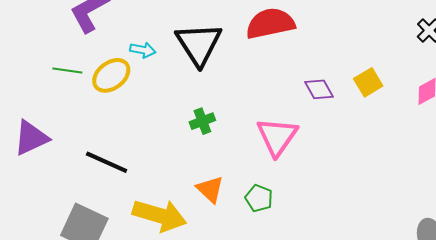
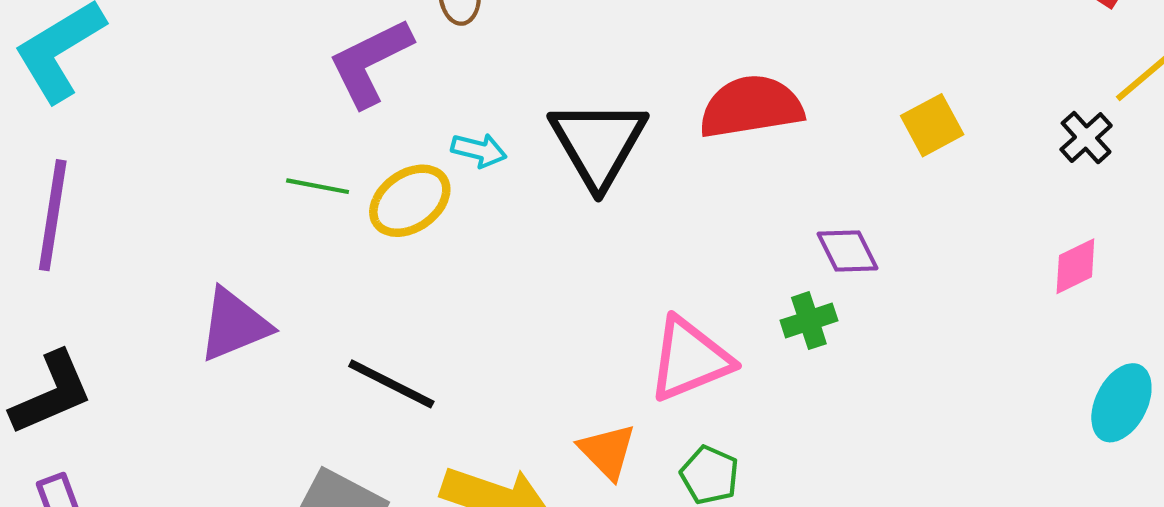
yellow square: (368, 82) -> (932, 125), moved
green cross: (202, 121) -> (809, 321), moved
pink triangle: (277, 137) -> (690, 359), moved, turned 30

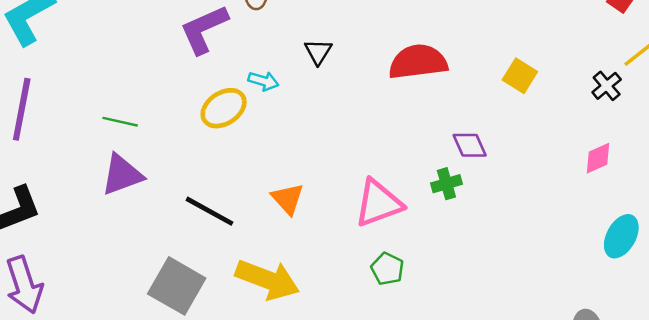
yellow square: (932, 125) -> (520, 76), turned -32
black triangle: (598, 143) -> (318, 52), moved, size x0.5
green line: (318, 186) -> (120, 122), moved
orange triangle: (607, 451) -> (288, 199), moved

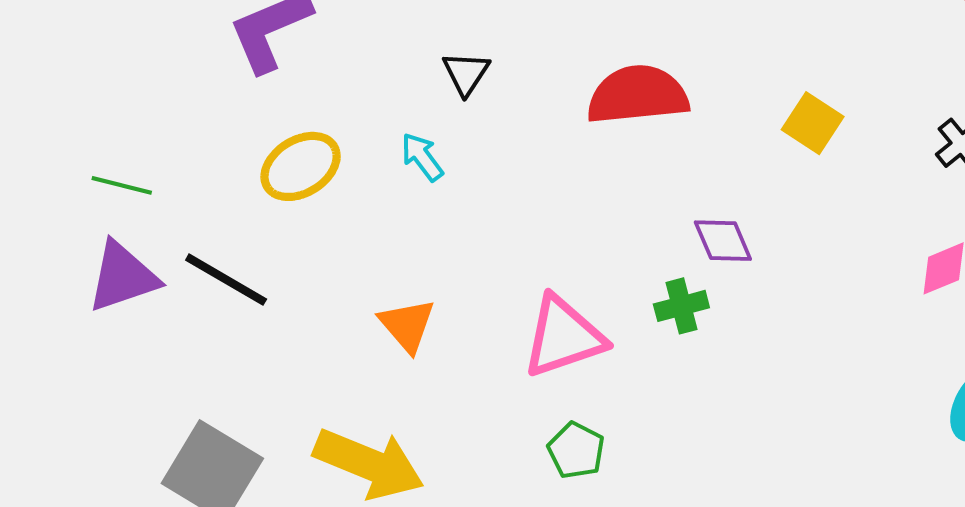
cyan arrow: (264, 81) -> (422, 157), moved, turned -144
black line: (209, 211) -> (226, 280), moved

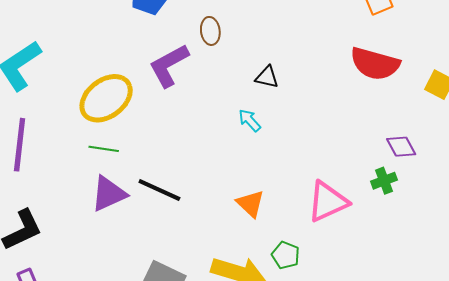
black triangle: (466, 73) -> (267, 77), turned -45
red semicircle: (638, 95) -> (375, 64), moved, turned -153
yellow ellipse: (301, 166) -> (106, 98), moved, size x1.4
green pentagon: (576, 450) -> (286, 255), moved

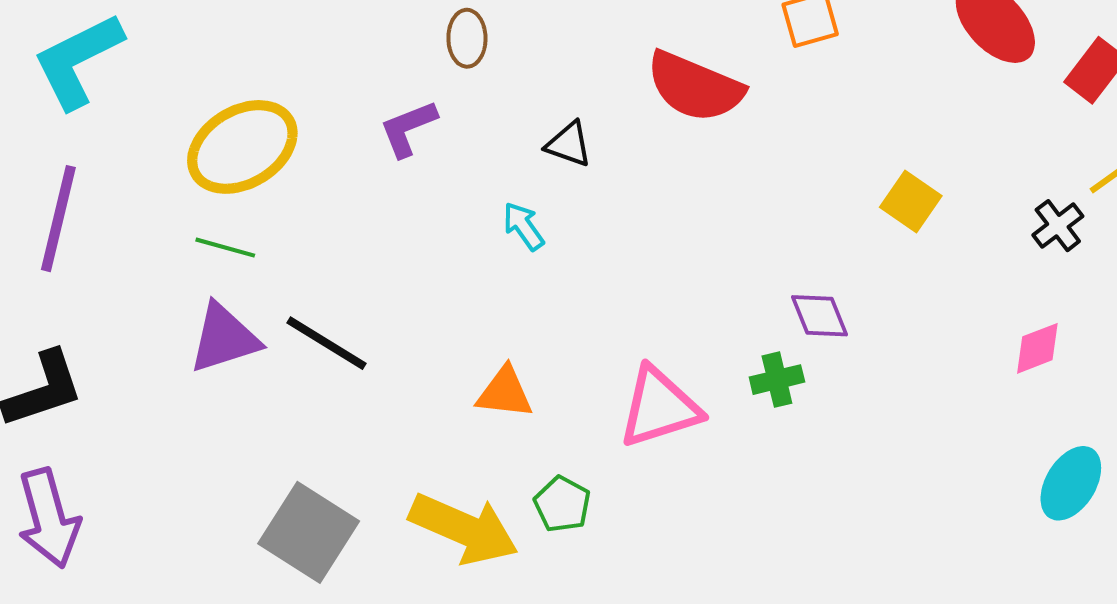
red semicircle: (375, 64) -> (695, 87), moved
purple L-shape: (169, 65) -> (408, 128), moved, size x0.7
orange triangle: (250, 204) -> (505, 392), turned -44

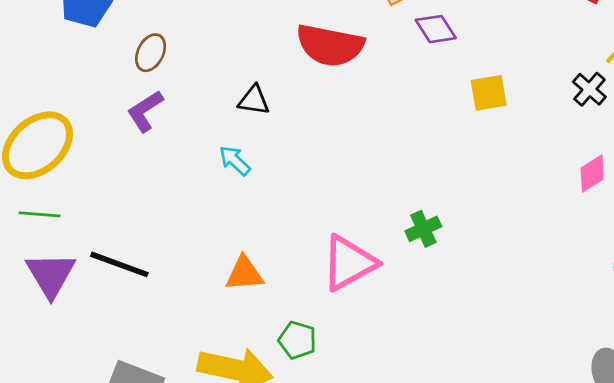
brown ellipse: (467, 38) -> (151, 53), moved, turned 39
yellow square: (911, 202) -> (489, 93), turned -33
purple diamond: (819, 316) -> (436, 29), moved
purple triangle: (224, 338) -> (51, 275), turned -32

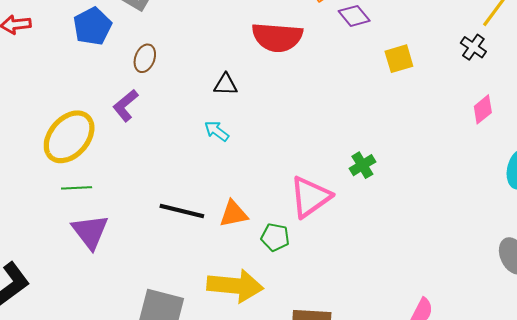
purple L-shape: (145, 111) -> (126, 105), moved
black line: (119, 264) -> (182, 211), moved
green pentagon: (297, 340) -> (275, 237), moved

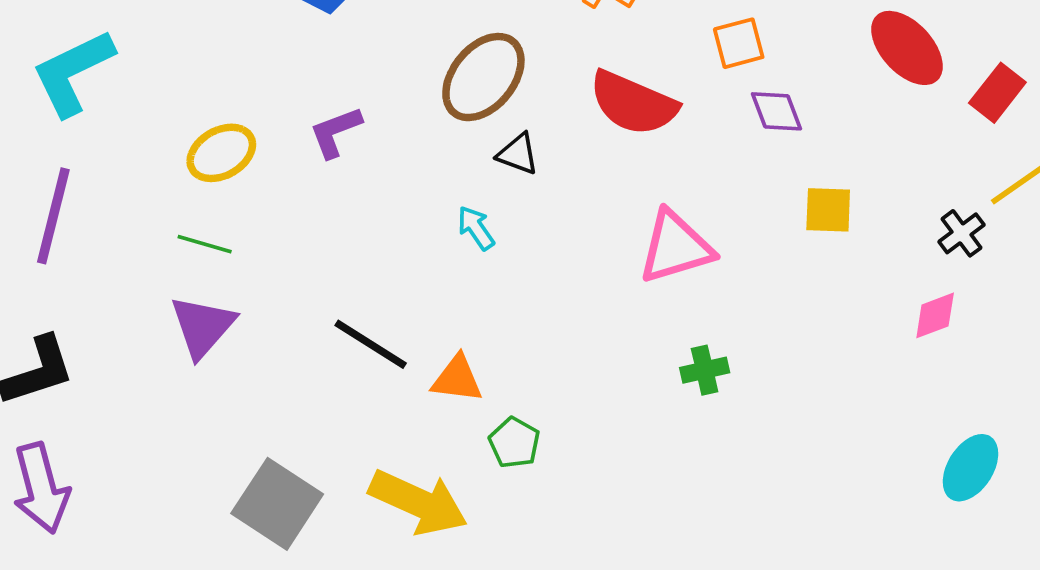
brown ellipse: (145, 58) -> (483, 77), moved, size x1.8
pink diamond: (483, 109) -> (935, 315), moved
yellow ellipse: (69, 137) -> (221, 153), size x0.7
pink triangle: (310, 197) -> (676, 247), moved

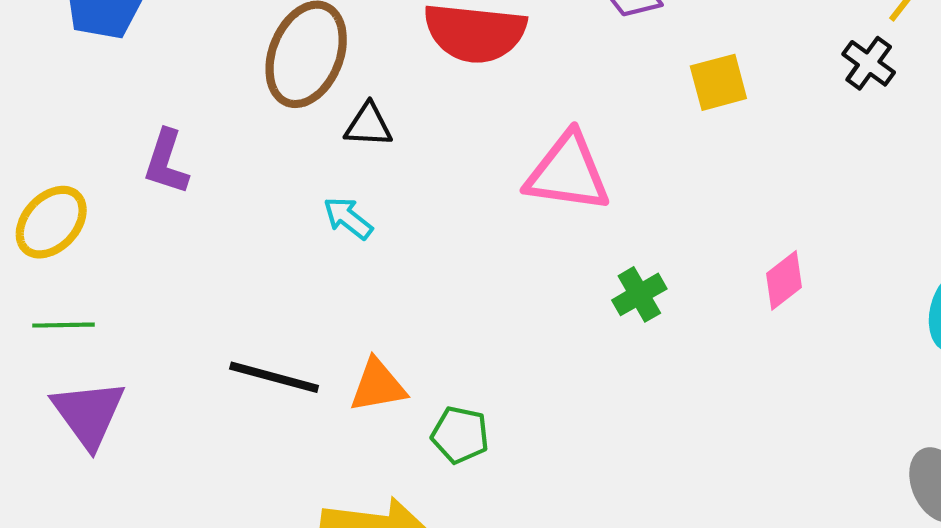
purple L-shape: (336, 132) -> (166, 162), turned -34
pink triangle: (676, 247) -> (568, 173), turned 42
pink diamond: (935, 315) -> (784, 280), moved

